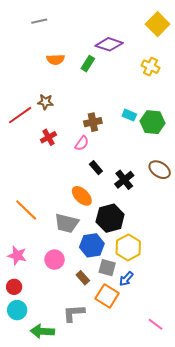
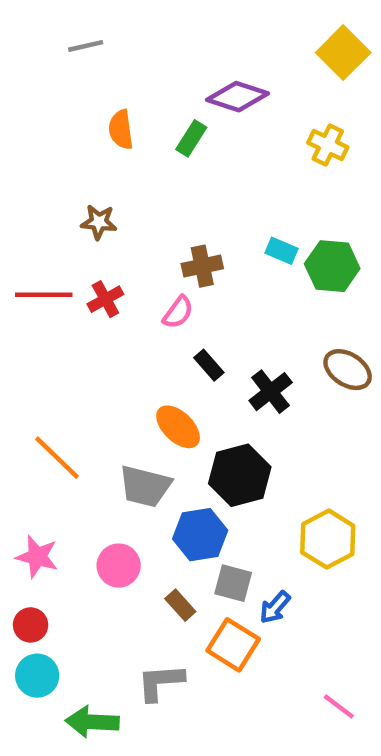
orange semicircle: (56, 59) -> (121, 130), turned 84
red line: (20, 115) -> (44, 295), moved, turned 35
yellow hexagon: (128, 247) -> (328, 539), moved

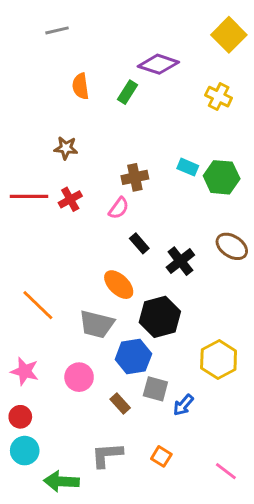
orange square: (233, 645) -> (161, 456), moved, size x0.6

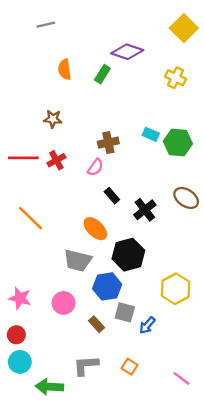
orange line: (38, 305) -> (30, 218), moved

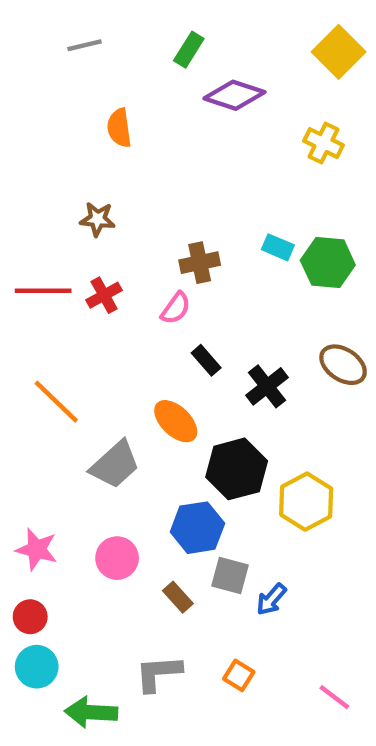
green rectangle: (102, 74) -> (189, 50), moved
gray trapezoid: (78, 260) -> (115, 465), moved, turned -56
yellow hexagon: (176, 289) -> (306, 502), moved

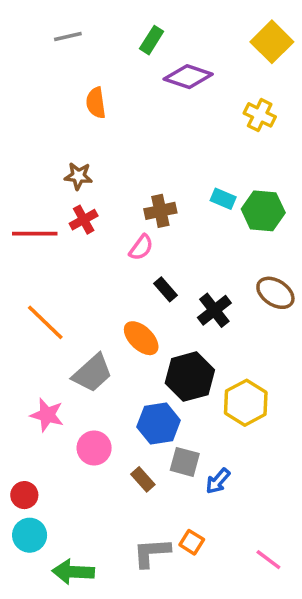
red cross: (104, 295) -> (84, 220), moved
pink star: (37, 549) -> (47, 415), moved
gray L-shape: (158, 673) -> (152, 553), moved

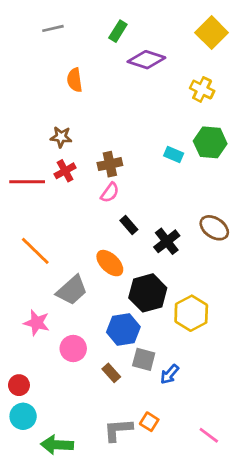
brown cross: (160, 211) -> (110, 164), moved
green hexagon: (263, 211) -> (210, 142), moved

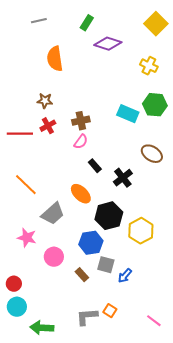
orange semicircle: (75, 80) -> (55, 59), size x1.4
cyan rectangle: (174, 155) -> (128, 114), size x1.5
brown ellipse: (214, 228) -> (152, 154), moved

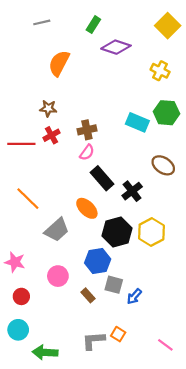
orange semicircle: (55, 59) -> (59, 63), turned 35
black rectangle: (95, 166) -> (102, 178), size x1.6
yellow hexagon: (141, 231) -> (151, 232), moved
pink star: (27, 238) -> (15, 262), moved
red circle: (14, 284) -> (21, 296), moved

